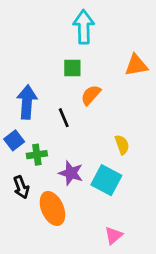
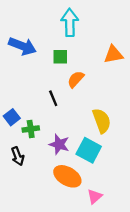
blue arrow: (27, 102) -> (22, 46), moved, turned 108
yellow semicircle: (122, 145) -> (102, 121), size x1.5
orange ellipse: (52, 208) -> (67, 176), moved, turned -36

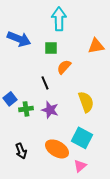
purple star: (59, 144) -> (50, 110), moved
cyan square: (89, 150) -> (82, 138), moved
black arrow: (18, 156) -> (21, 151), moved

